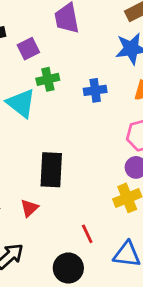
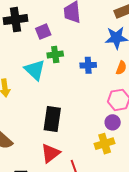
red triangle: (29, 208) -> (50, 153), moved, size x1.5

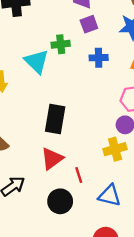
purple square: (43, 32) -> (89, 24), moved

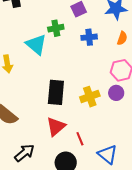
yellow cross: (115, 149) -> (90, 97), moved
blue triangle: (110, 195) -> (108, 154), turned 30

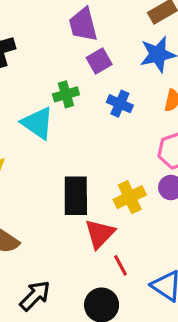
blue cross: (89, 37) -> (120, 104), turned 35
red triangle: (56, 127) -> (100, 234), moved

